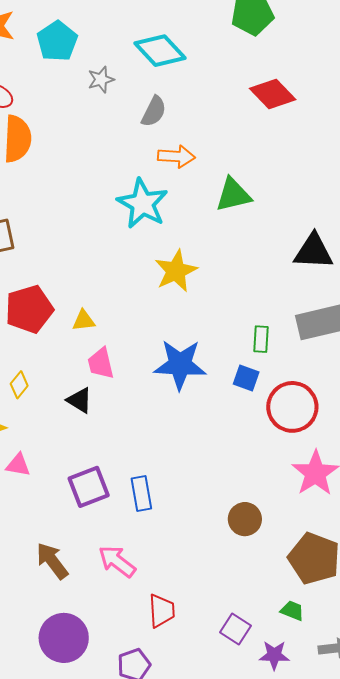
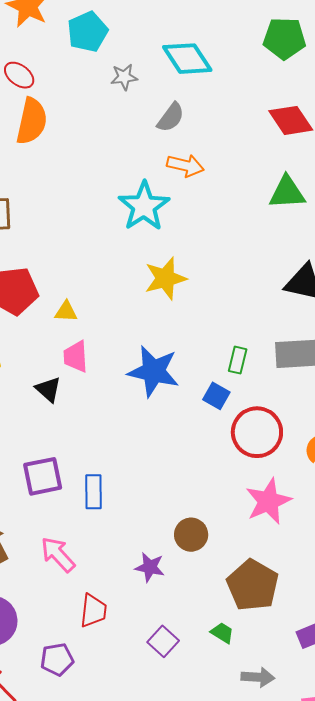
green triangle: (233, 195) -> (287, 192), moved
purple star: (274, 655) -> (150, 567), moved

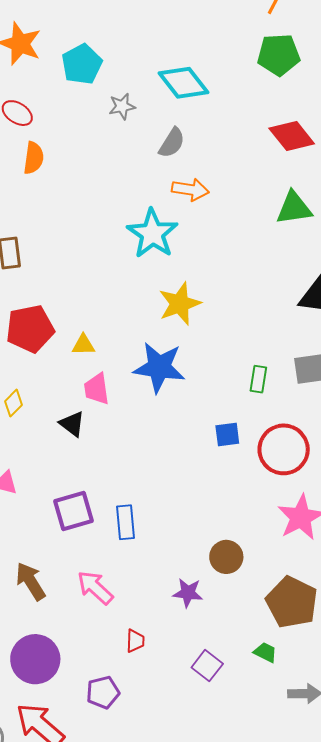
orange semicircle: (32, 121) -> (34, 158), size x0.7
blue star: (154, 371) -> (159, 367), moved
blue square: (216, 396) -> (227, 435), moved, turned -32
red trapezoid: (93, 611) -> (135, 641), size x0.7

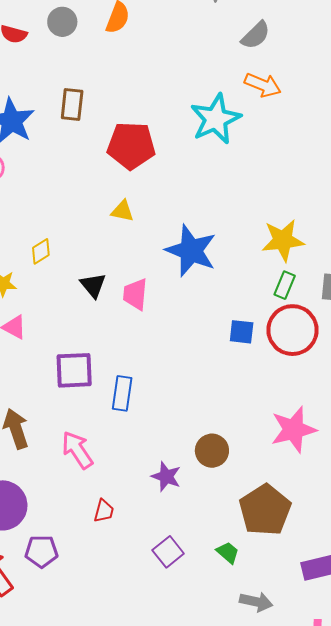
yellow star: (180, 304) -> (283, 240), moved
red pentagon: (30, 329) -> (131, 146), moved
pink trapezoid: (97, 389) -> (135, 294), moved
red circle: (284, 449) -> (293, 330), moved
purple pentagon: (103, 692) -> (41, 551), moved

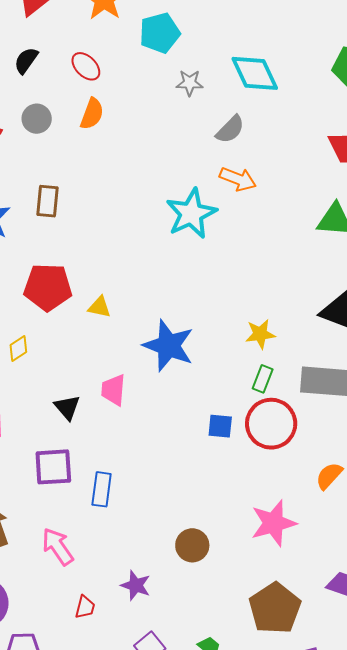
red pentagon: (131, 146) -> (48, 287), moved
yellow star: (283, 240) -> (260, 334), size x0.7
black triangle: (93, 285) -> (67, 407), moved
purple star: (166, 477) -> (136, 585), moved
brown pentagon: (265, 510) -> (275, 608), moved

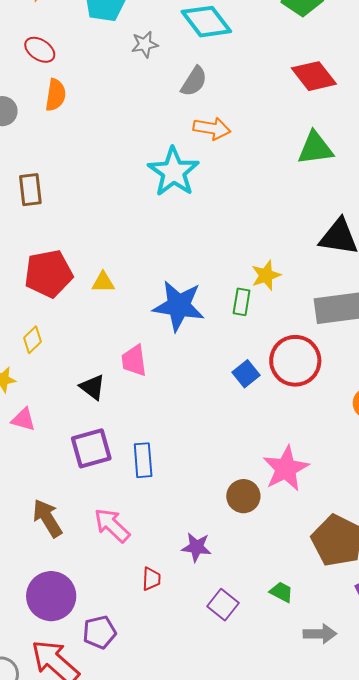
green rectangle: (263, 379) -> (242, 302), moved
blue square: (220, 426) -> (246, 374), turned -32
pink star: (273, 523) -> (286, 469), moved

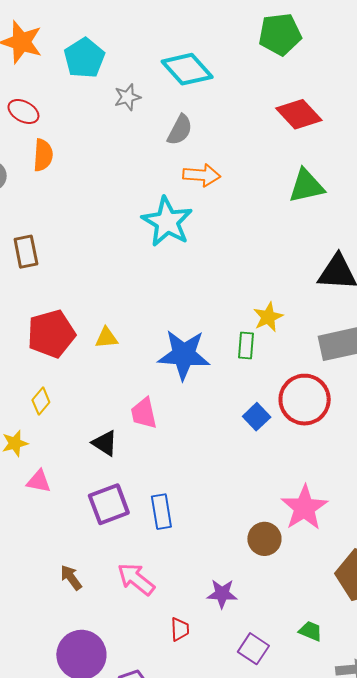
brown arrow: (47, 518) -> (71, 578), size x0.7

